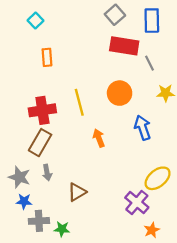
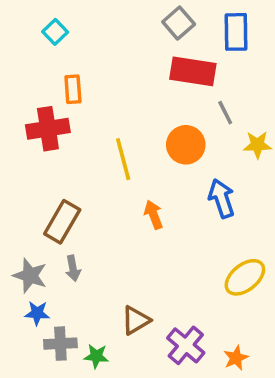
gray line: (149, 63) -> (225, 113), moved
red cross: (42, 110) -> (48, 129), moved
brown triangle: (77, 192) -> (136, 320), moved
purple cross: (137, 202) -> (186, 345), moved

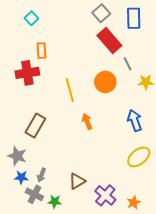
red rectangle: (193, 71) -> (109, 40), turned 40
blue arrow: (222, 199) -> (135, 120), moved
gray arrow: (73, 268) -> (42, 175), moved, turned 32
gray cross: (60, 344) -> (34, 194), turned 30

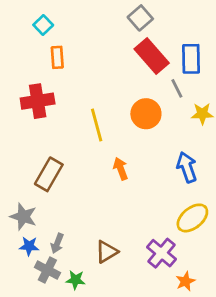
blue rectangle: (134, 18) -> (191, 59), moved
orange rectangle: (42, 51) -> (57, 57), moved
purple cross: (105, 195) -> (161, 253), moved

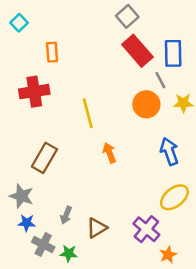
cyan square: (43, 25) -> (19, 23), moved
orange circle: (146, 114) -> (146, 104), moved
gray arrow: (57, 243) -> (66, 215), moved

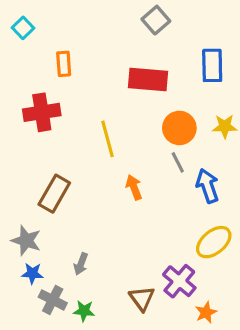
red rectangle: (137, 51) -> (148, 79), moved, turned -44
gray line: (160, 80) -> (178, 162), moved
brown triangle: (97, 228) -> (142, 298), moved, turned -35

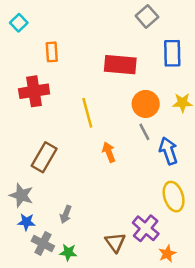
gray square: (156, 20) -> (147, 16), moved
yellow ellipse: (214, 242) -> (174, 197), turned -68

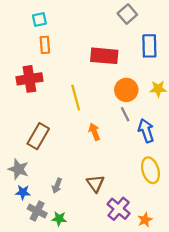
cyan square: (19, 23) -> (39, 20), moved, turned 32
purple cross: (146, 228) -> (119, 209), moved
brown triangle: (115, 242) -> (95, 183), moved

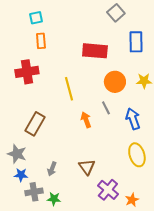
gray line: (125, 114) -> (106, 108), moved
gray cross: (37, 211) -> (34, 192), turned -36

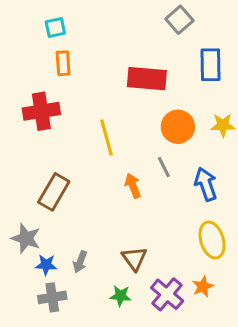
blue star: (21, 175) -> (46, 265), moved
green star: (54, 199) -> (120, 296), moved
orange star: (132, 200) -> (203, 287), moved

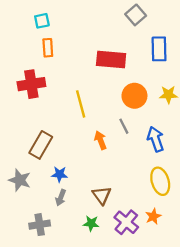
blue star: (46, 265) -> (60, 174), moved

